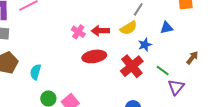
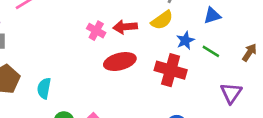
red cross: (132, 66) -> (171, 70), turned -30
green line: (163, 70) -> (211, 51), moved

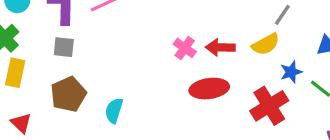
red cross: (171, 70) -> (269, 106), turned 36

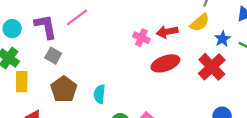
gray square: (64, 47) -> (53, 56), turned 35

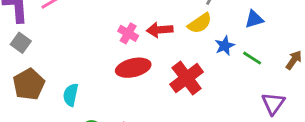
red ellipse: (165, 63) -> (133, 68), moved
red cross: (212, 67) -> (187, 78), moved

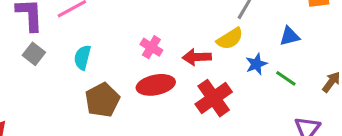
red arrow: (160, 30) -> (197, 57), moved
brown pentagon: (29, 84) -> (102, 100), moved
cyan semicircle: (71, 95) -> (82, 57), moved

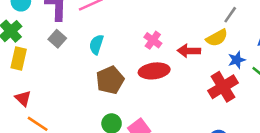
red cross: (214, 98) -> (223, 87), moved

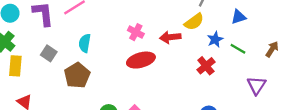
gray square: (57, 39) -> (49, 53), moved
brown pentagon: (110, 80) -> (77, 75), moved
red cross: (223, 87) -> (206, 66), size x0.7

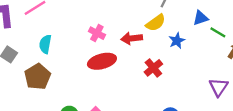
green line: (238, 49) -> (218, 32), moved
red cross: (206, 66) -> (153, 68), moved

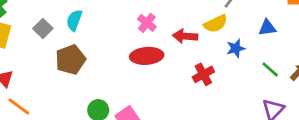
green line: (218, 32) -> (270, 69), moved
cyan semicircle: (45, 44) -> (74, 20), moved

